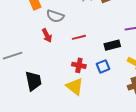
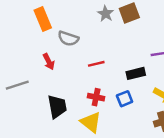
red arrow: (47, 35) -> (49, 62), moved
black trapezoid: (33, 81) -> (57, 107), moved

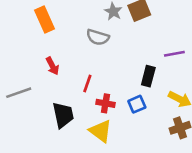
gray semicircle: (68, 38) -> (98, 37), moved
red line: (96, 64) -> (87, 84), moved, turned -56
black rectangle: (136, 73) -> (148, 76), turned -60

